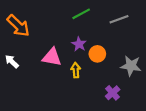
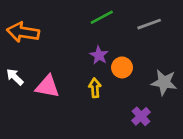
orange arrow: (18, 26) -> (23, 32), turned 145
pink triangle: (52, 57) -> (47, 86), moved

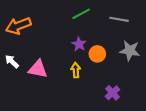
gray line: (149, 24) -> (119, 19), turned 30
orange arrow: (23, 32) -> (18, 26), turned -30
gray star: (164, 82) -> (130, 51), moved

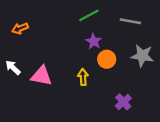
orange arrow: (18, 26) -> (20, 28), size x0.6
purple star: (79, 44) -> (94, 41), moved

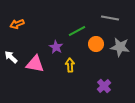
green line: (89, 15) -> (77, 31), moved
purple star: (94, 41) -> (56, 47), moved
orange circle: (107, 59) -> (96, 44), moved

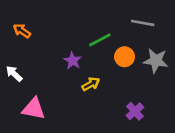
orange arrow: (17, 24) -> (22, 31), turned 56
pink triangle: (35, 64) -> (34, 109), moved
yellow arrow: (70, 65) -> (91, 84), turned 64

